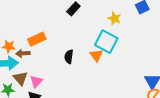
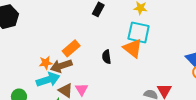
brown arrow: (23, 53) -> (61, 66), size x1.5
orange triangle: (96, 55) -> (133, 48), size x1.5

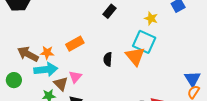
brown arrow: (61, 66) -> (28, 54), moved, turned 35
pink triangle: (82, 89) -> (75, 77), moved

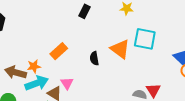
cyan square: (144, 42) -> (145, 39), moved

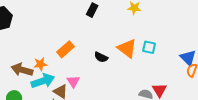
cyan square: (145, 39) -> (149, 47), moved, size x0.6
black semicircle: (94, 58) -> (101, 57), turned -56

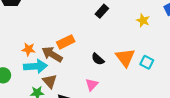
orange star: (40, 64) -> (29, 49), moved
brown arrow: (22, 70) -> (52, 54), moved
pink triangle: (73, 82) -> (92, 84), moved

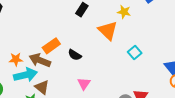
orange triangle: (125, 58) -> (108, 31), moved
black semicircle: (98, 59) -> (75, 55), moved
cyan square: (147, 62) -> (135, 52), turned 32

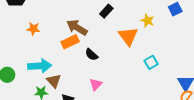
orange star: (16, 59) -> (33, 29), moved
brown arrow: (40, 60) -> (77, 27), moved

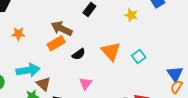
orange triangle: (128, 36) -> (111, 51), moved
black semicircle: (92, 55) -> (79, 54), turned -72

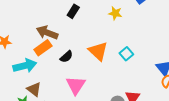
cyan arrow: (28, 70) -> (25, 66), moved
pink triangle: (86, 83) -> (76, 85), size x1.5

